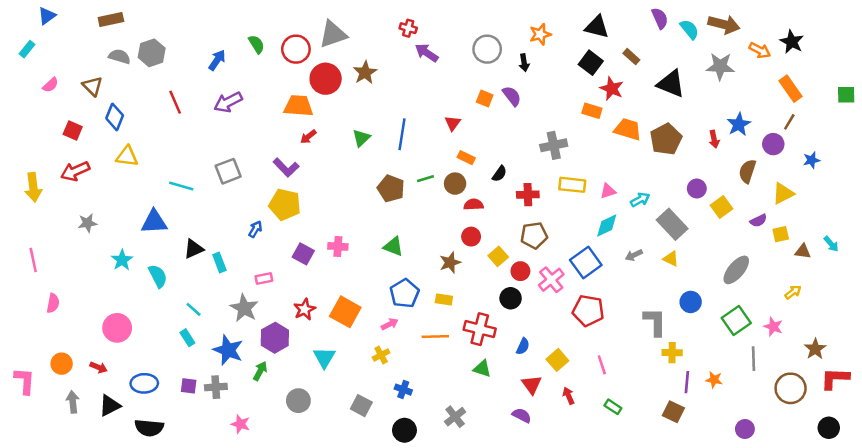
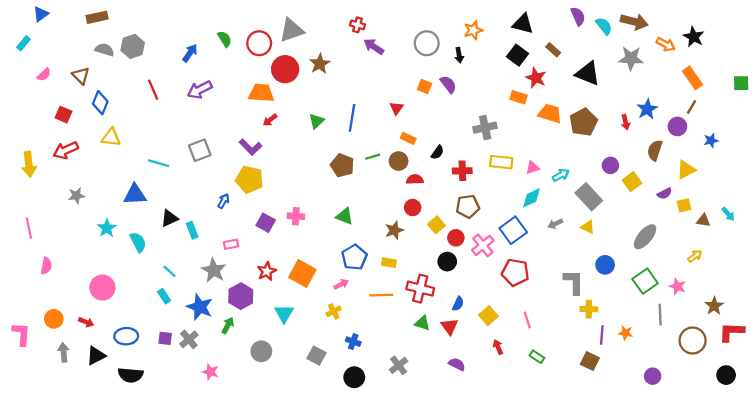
red triangle: (532, 385) -> (449, 326), moved
gray cross: (216, 387) -> (189, 339), turned -36

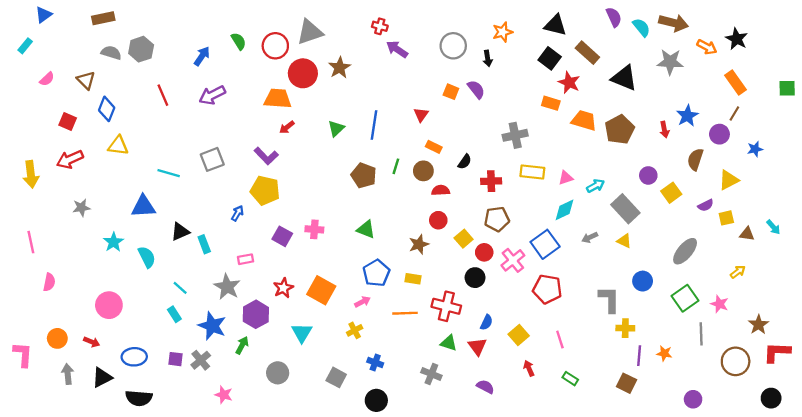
brown rectangle: (553, 50) -> (587, 53), size x1.5
green line: (373, 157) -> (396, 166), turned -56
gray cross: (399, 365) -> (431, 374), moved, turned -30

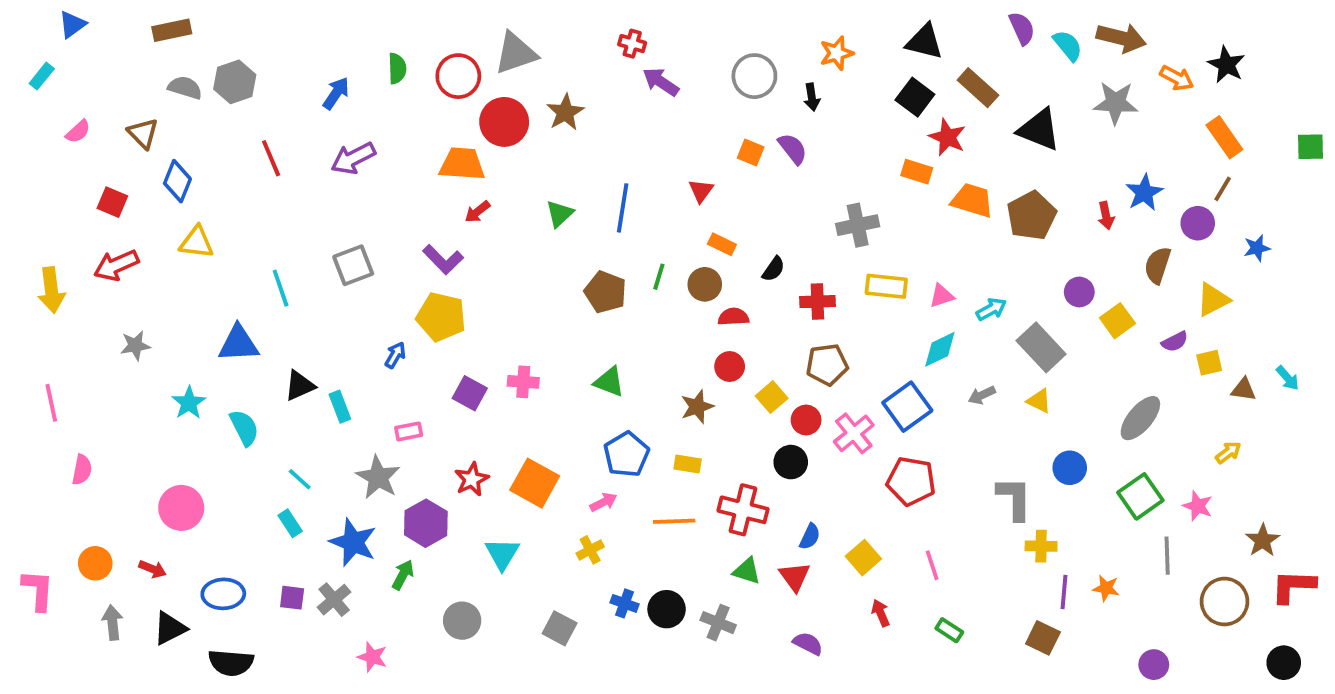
green semicircle: (239, 41) -> (397, 68), turned 30
cyan line: (169, 173) -> (281, 288), turned 55
black circle: (376, 400) -> (667, 609), moved

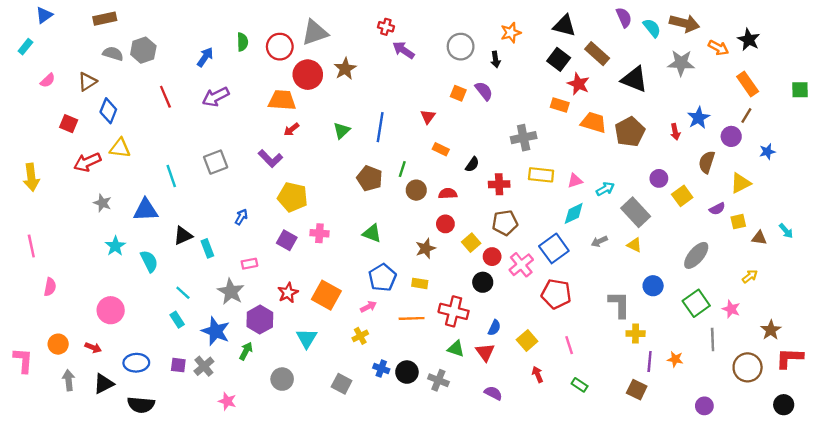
brown triangle: (143, 133) -> (87, 82), turned 42
red arrow: (116, 265) -> (87, 162), moved
brown circle: (705, 284) -> (416, 190), moved
yellow pentagon: (441, 317) -> (293, 197), moved
gray star: (135, 345) -> (102, 203), moved, turned 30

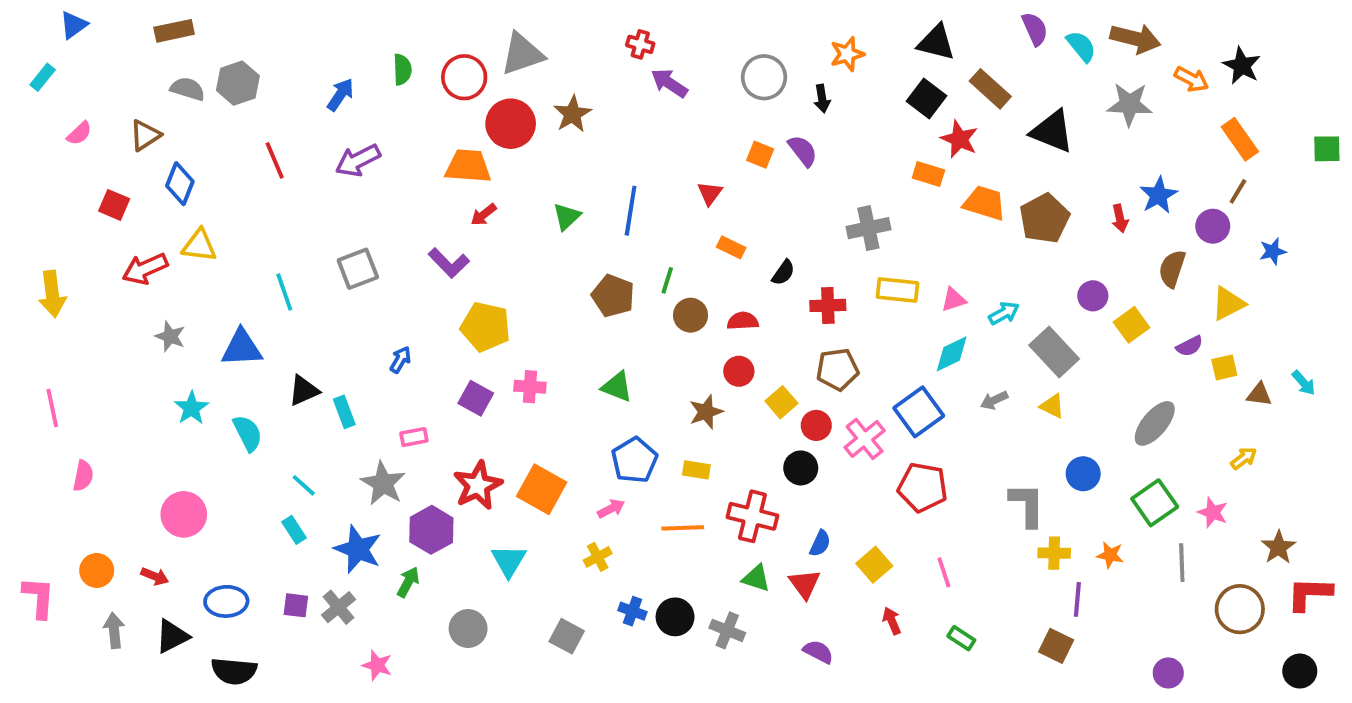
red star: (288, 293) -> (478, 485), size x1.4
orange star: (675, 359) -> (1110, 555), moved

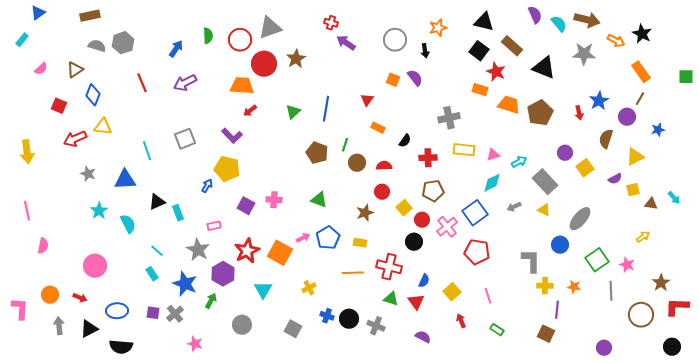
yellow pentagon: (485, 327) -> (227, 169), moved
gray ellipse: (1155, 423) -> (580, 219), moved
pink arrow: (611, 509) -> (303, 238), moved

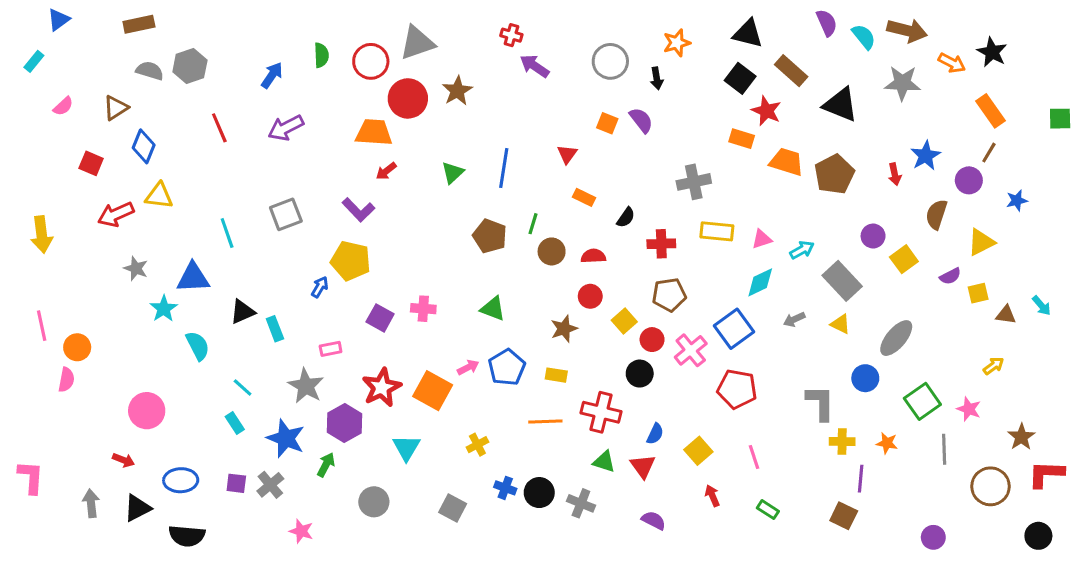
cyan star: (99, 211) -> (164, 309), moved
orange circle: (50, 295) -> (77, 347), moved

